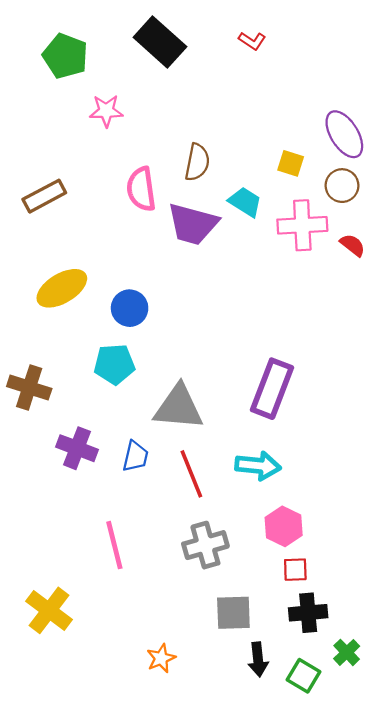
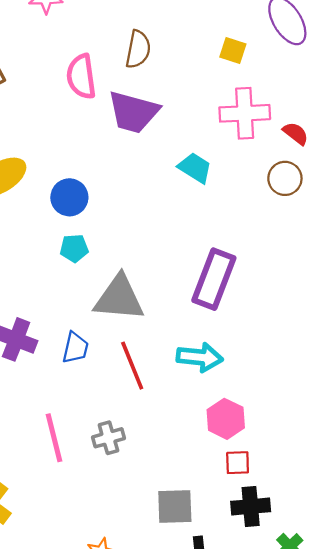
brown circle: (342, 186) -> (285, 178), moved
cyan trapezoid: (245, 202) -> (195, 168), moved
cyan pentagon: (114, 364) -> (74, 248), moved, size x0.7
gray cross: (205, 545) -> (108, 438), moved, size x0.7

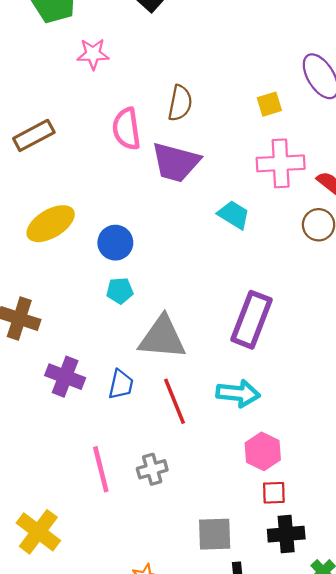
yellow square: (233, 51) -> (269, 104), turned -35

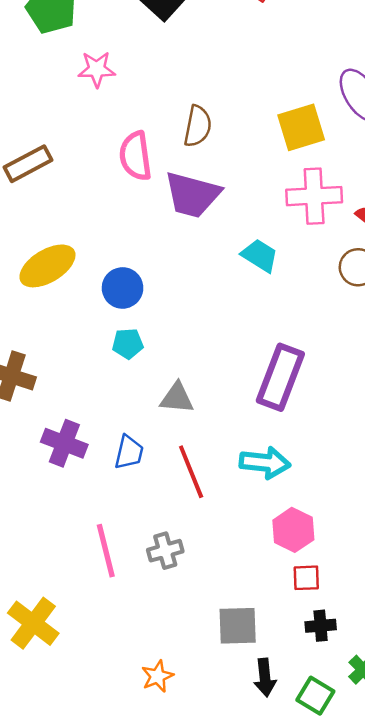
yellow square: (269, 104) -> (301, 127), size x1.6
gray triangle: (162, 338) -> (177, 398), size x0.6
black cross: (286, 534) -> (321, 626), size x0.7

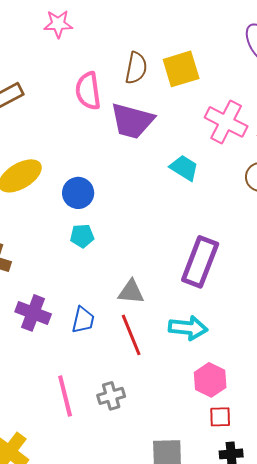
yellow square: (301, 127) -> (181, 69), moved
pink cross: (314, 196) -> (226, 122), turned 30
gray triangle: (177, 398) -> (131, 292), moved

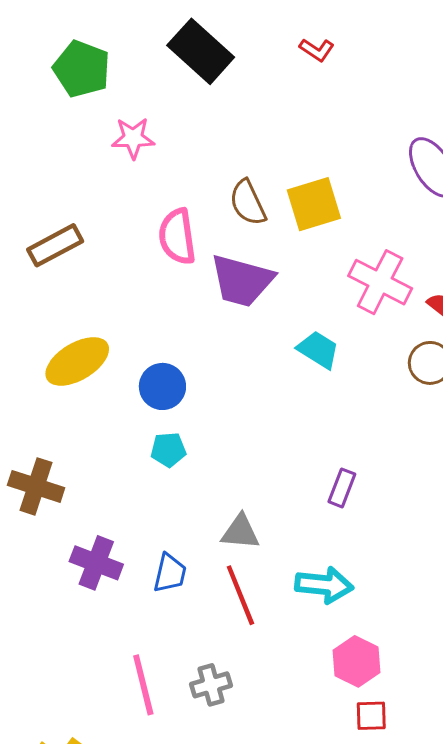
brown semicircle: (136, 68) -> (248, 203), turned 144
purple rectangle: (200, 262) -> (342, 488), size x0.5

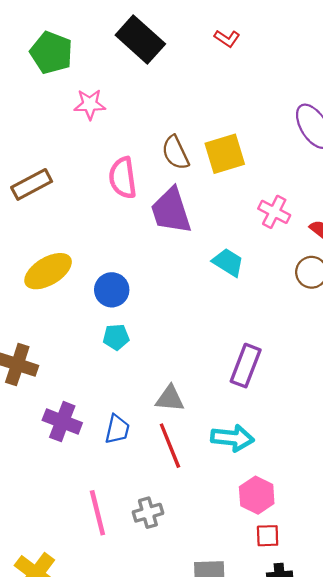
purple trapezoid: (242, 281) -> (171, 211), turned 57
pink cross: (380, 282) -> (274, 212), size x0.7
purple rectangle: (342, 488) -> (246, 366), size x1.5

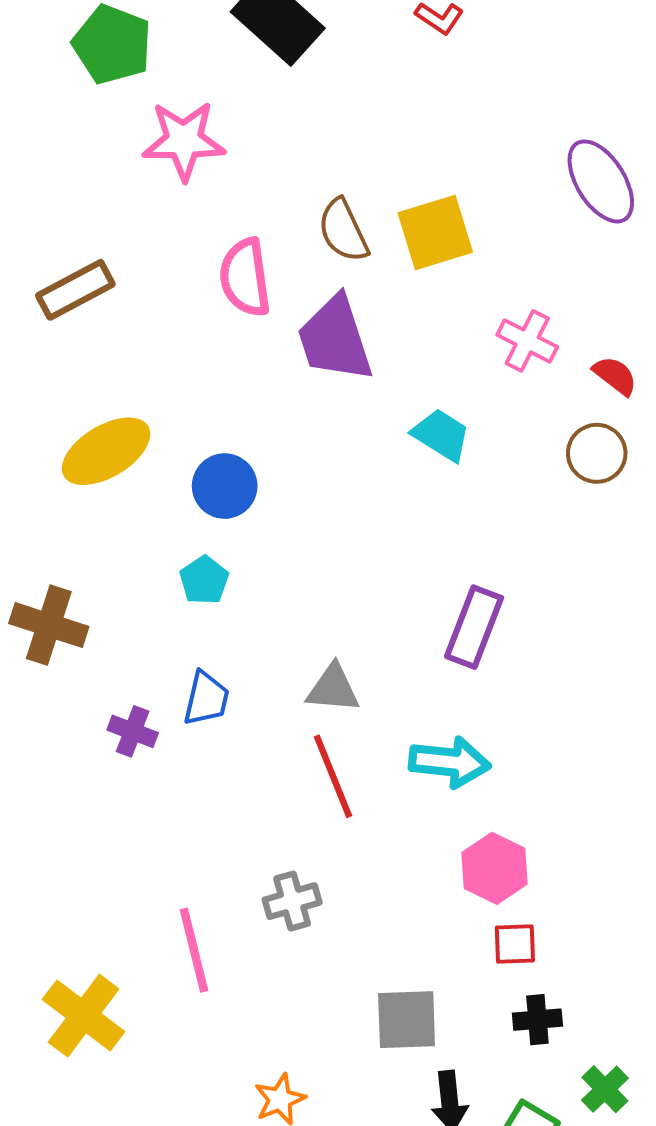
pink star: (90, 104) -> (184, 141), size x1.4
cyan pentagon: (116, 337) -> (204, 580), moved, turned -30
purple cross: (62, 422) -> (133, 731), size x0.7
blue trapezoid: (117, 429) -> (206, 699), moved
pink line: (97, 513) -> (194, 950), moved

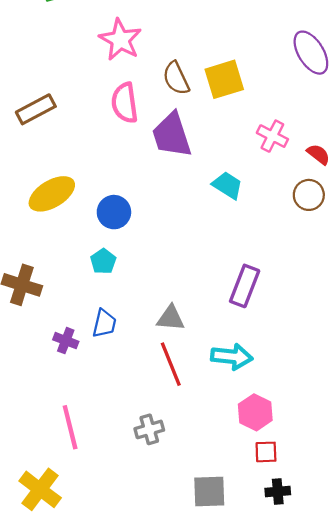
pink star: (184, 141) -> (120, 40), moved, turned 30
pink line: (194, 950) -> (70, 427), moved

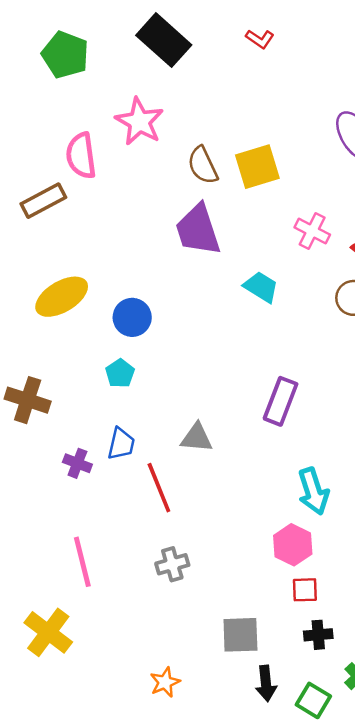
pink semicircle: (125, 103) -> (81, 156), moved
cyan arrow: (232, 357) -> (313, 491), moved, turned 66
red line: (171, 364) -> (159, 488), moved

